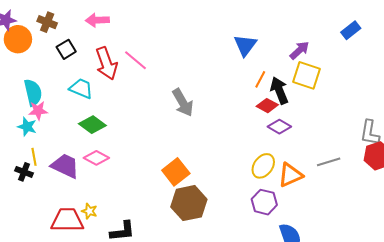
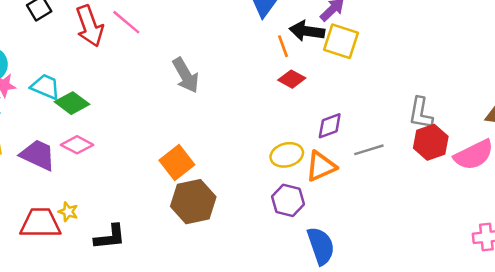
orange line: (260, 79) -> (283, 46), turned -48
cyan trapezoid: (81, 88) -> (45, 87), moved
black arrow: (279, 90) -> (307, 31), moved, turned -60
purple diamond: (279, 127) -> (330, 126), moved, turned -50
yellow ellipse: (263, 166) -> (287, 155), turned 40

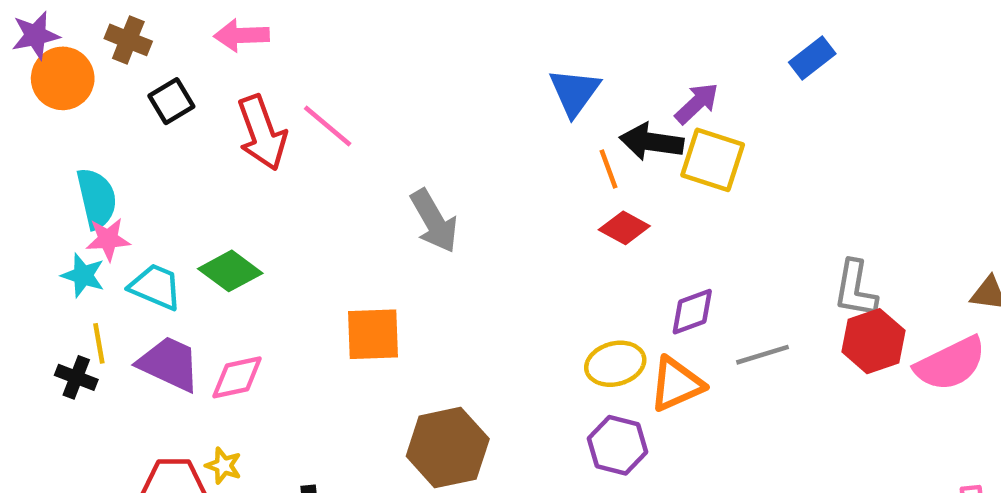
cyan trapezoid: (45, 87) -> (156, 287), moved
pink diamond: (77, 145) -> (237, 377), moved, turned -40
orange square: (177, 162) -> (373, 334), moved, turned 36

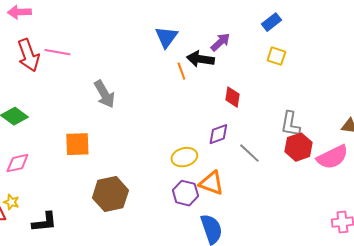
pink line: (328, 126) -> (57, 52), turned -30
yellow square: (713, 160) -> (276, 56), moved, size x0.7
red diamond: (624, 228) -> (232, 97), moved, turned 70
gray line: (762, 355) -> (249, 153), turned 60
orange triangle: (676, 384) -> (211, 183), moved, turned 44

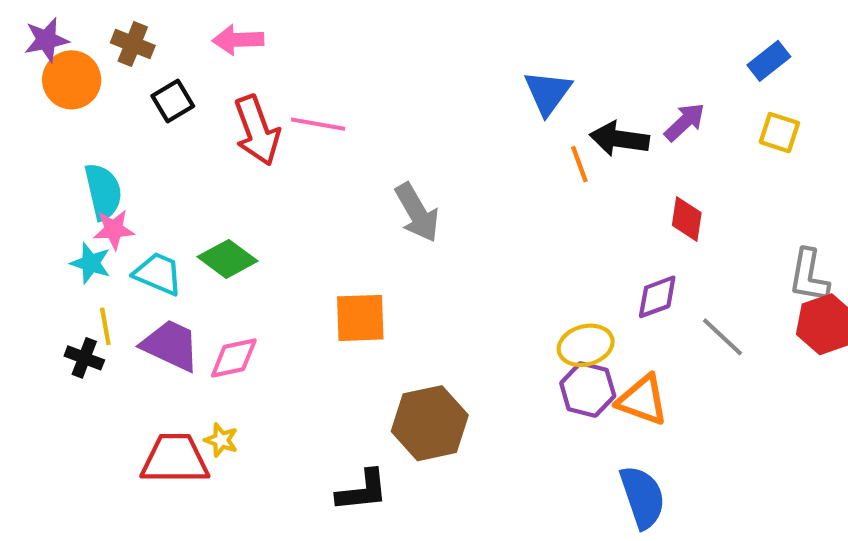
purple arrow: (220, 42) -> (685, 122), moved
purple hexagon: (185, 193) -> (588, 390), moved
black L-shape: (44, 222) -> (362, 491), moved

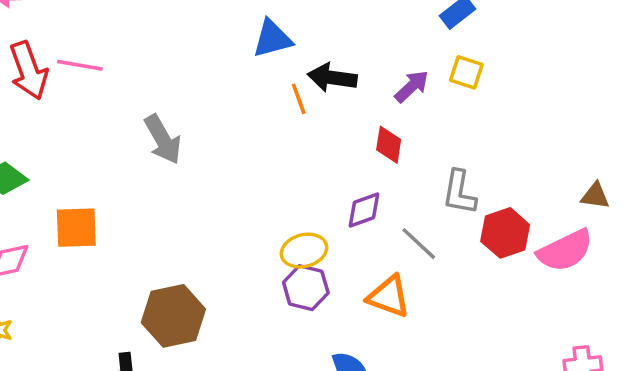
blue triangle: (548, 93) -> (272, 39), turned 39
purple arrow: (685, 122) -> (412, 86), moved
gray L-shape: (809, 276) -> (459, 192), moved
orange square: (360, 318) -> (76, 228), moved
orange triangle: (642, 400) -> (389, 296), moved

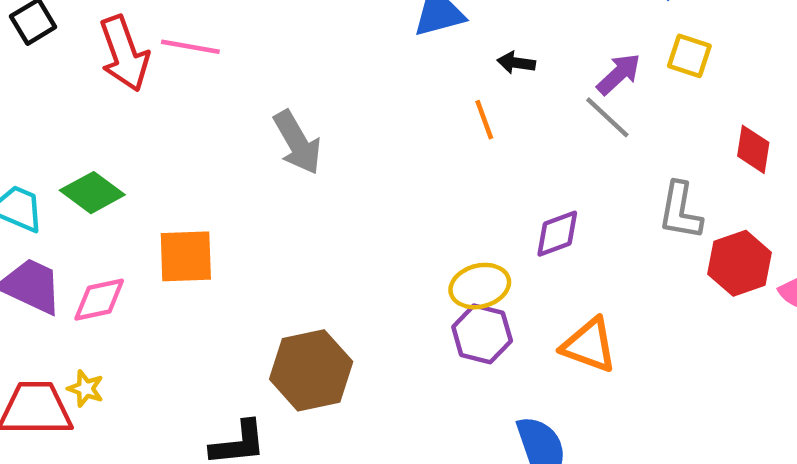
black arrow: (332, 78) -> (516, 63), size x0.6
orange line: (299, 99) -> (484, 120), moved
red diamond: (389, 145) -> (753, 149), moved
gray line: (419, 244) -> (607, 117), moved

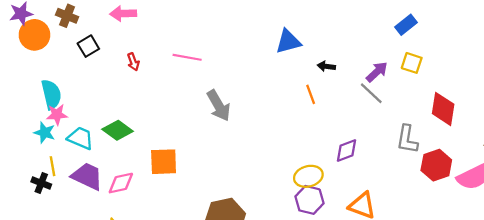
pink line: (190, 47) -> (187, 57), moved
red arrow: (124, 54) -> (133, 62), size x0.5
red diamond: (753, 149) -> (443, 109), size x1.4

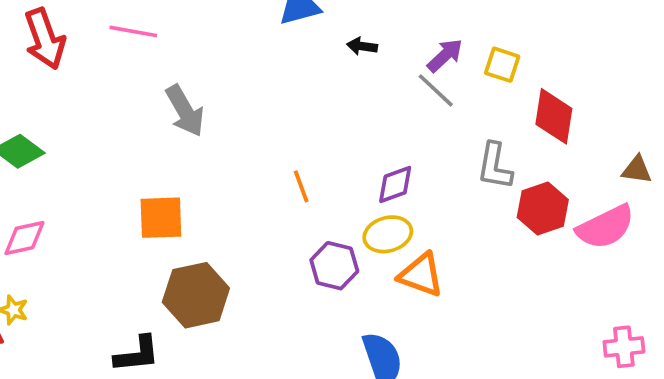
red arrow: (133, 62) -> (45, 39), size x2.0
yellow square: (412, 63) -> (502, 65), moved
orange line: (311, 94) -> (301, 186), moved
orange square: (164, 162) -> (161, 218), moved
yellow ellipse: (308, 176) -> (388, 234), moved

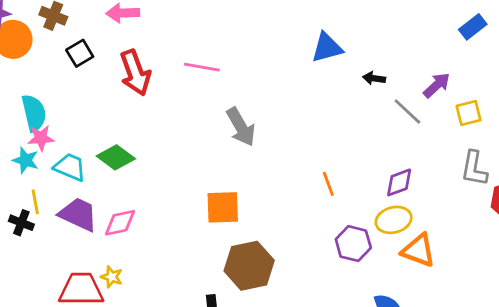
yellow square: (502, 65) -> (469, 113), moved, turned -32
gray line: (436, 90) -> (407, 112), moved

